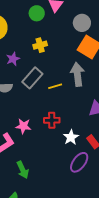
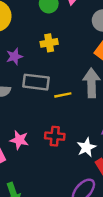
gray rectangle: (32, 78) -> (36, 82), turned 50
white star: (71, 137) -> (86, 147), moved

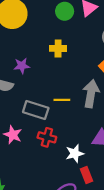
purple star: (14, 57) -> (22, 66), moved
gray rectangle: (36, 82) -> (36, 110), moved

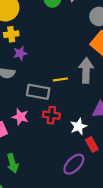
yellow cross: (58, 48) -> (11, 34), moved

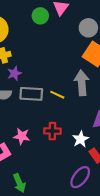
yellow line: (60, 79) -> (57, 95), turned 40
gray rectangle: (38, 92) -> (31, 94), moved

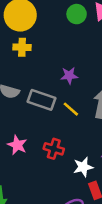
purple star: (14, 73) -> (69, 76), moved

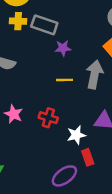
gray rectangle: (41, 100) -> (44, 25), moved
yellow line: (71, 109) -> (65, 80), turned -42

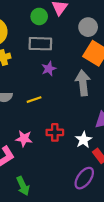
gray rectangle: (44, 25) -> (40, 44), moved
yellow line: (65, 80) -> (34, 100), moved

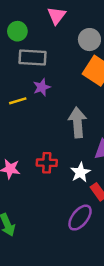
green circle: (39, 16) -> (17, 31), moved
gray arrow: (83, 83) -> (77, 122), moved
yellow line: (34, 100) -> (18, 101), moved

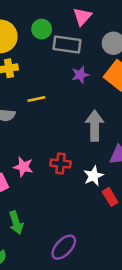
gray rectangle: (33, 58) -> (67, 44), moved
purple star: (42, 87) -> (80, 75), moved
purple ellipse: (80, 218) -> (64, 247), moved

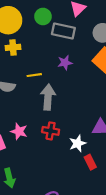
purple star: (80, 75) -> (65, 63), moved
gray arrow: (95, 126) -> (48, 97), moved

